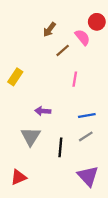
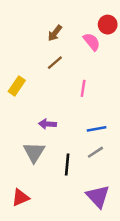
brown line: (63, 50) -> (55, 63), moved

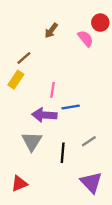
brown line: (55, 63) -> (24, 58), moved
pink line: (83, 88) -> (52, 90), moved
purple arrow: (48, 124) -> (44, 115), size x1.5
blue line: (97, 129) -> (71, 107), moved

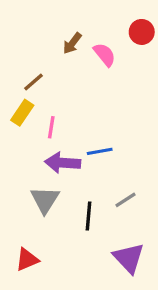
pink semicircle: (85, 39) -> (105, 55), moved
pink line: (52, 90) -> (51, 127), moved

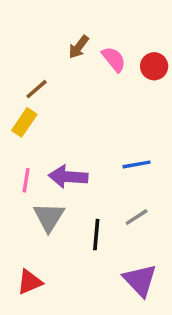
red circle: (142, 32) -> (154, 66), moved
pink line: (51, 127) -> (26, 180), moved
blue line: (100, 151) -> (137, 164), moved

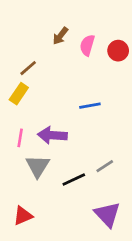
pink semicircle: (114, 59) -> (87, 45), turned -125
blue line: (137, 164) -> (90, 106), moved
black line: (96, 235) -> (74, 180), turned 60

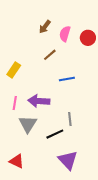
brown line: (28, 68) -> (50, 55), moved
gray line: (105, 166) -> (70, 119), moved, turned -64
purple triangle: (107, 214) -> (68, 160), moved
red triangle: (23, 216) -> (17, 161), turned 49

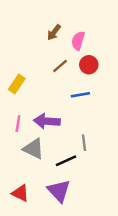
red circle: (88, 38) -> (89, 65), moved
gray triangle: (28, 124) -> (34, 149), turned -36
purple triangle: (68, 160) -> (59, 191), moved

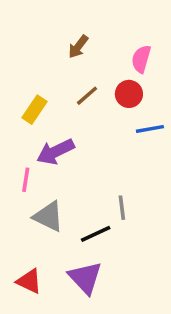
pink semicircle: (78, 41) -> (141, 59), moved
yellow rectangle: (17, 84) -> (34, 110), moved
blue line: (80, 95) -> (150, 129), moved
purple arrow: (47, 121) -> (55, 152), moved, turned -30

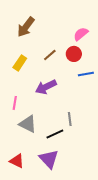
brown arrow: (78, 47) -> (26, 27), moved, size x1.5
pink semicircle: (141, 59) -> (81, 34), turned 35
purple arrow: (55, 152) -> (46, 87), moved

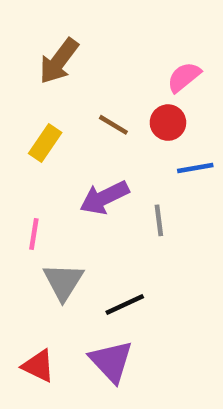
brown line: (50, 55) -> (113, 125), turned 72
gray line: (70, 119) -> (159, 220), moved
gray triangle: (28, 124) -> (63, 282), turned 36

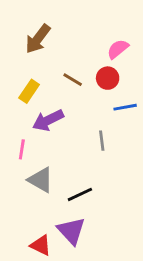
purple arrow: (104, 198) -> (48, 120), moved
gray triangle: (63, 282) -> (41, 180), turned -32
red triangle: (38, 366) -> (41, 245), moved

